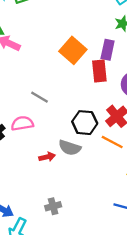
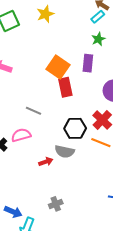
red rectangle: (99, 71) -> (65, 87), moved

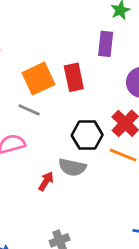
orange square: (58, 67) -> (38, 79), moved, turned 30
red arrow: (46, 162) -> (46, 181), turned -40

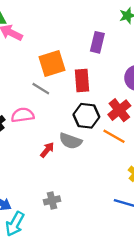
purple rectangle: (106, 44) -> (97, 42), moved
red rectangle: (74, 77) -> (82, 80), moved

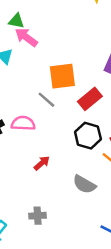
red rectangle: (82, 80) -> (90, 99), turned 45
gray semicircle: (71, 141) -> (84, 184), moved

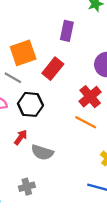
black hexagon: (88, 136) -> (30, 104), moved
gray semicircle: (84, 184) -> (42, 152), moved

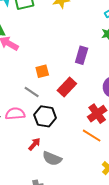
orange square: (23, 53) -> (42, 71), size x0.6

